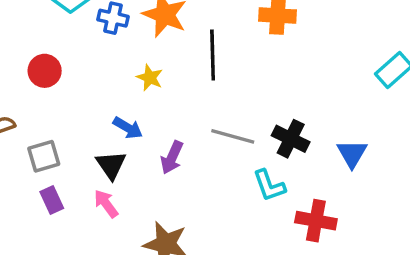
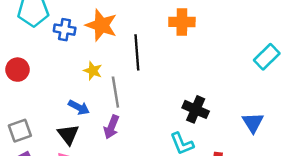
gray line: (233, 136) -> (115, 92), moved, turned 68
blue triangle: (352, 153) -> (253, 123), moved

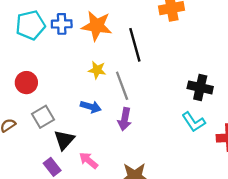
blue cross: (65, 30) -> (62, 24), moved
gray square: (20, 131) -> (43, 117), moved
black triangle: (68, 135) -> (64, 140), moved, turned 30

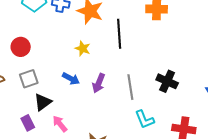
gray line: (122, 86) -> (130, 87), moved
purple arrow: (125, 119) -> (99, 83), moved
cyan L-shape: (194, 122) -> (145, 119), moved

